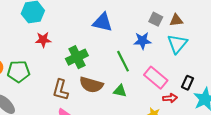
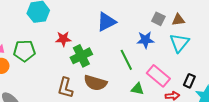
blue triangle: (103, 22) -> (106, 22), turned -40
red star: (43, 40) -> (63, 39), moved
green pentagon: (19, 71) -> (24, 51), moved
green triangle: (120, 91) -> (137, 89), moved

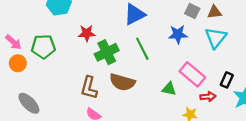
green line: (126, 60) -> (142, 49), moved

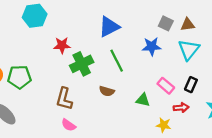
green pentagon: (43, 47) -> (19, 77), moved
pink rectangle: (192, 74) -> (166, 86), size x0.7
black rectangle: (227, 80) -> (191, 85), moved
brown semicircle: (122, 82) -> (107, 91), moved, size x0.6

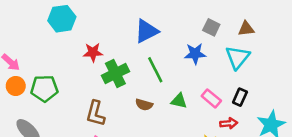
brown triangle: (188, 25) -> (246, 29), moved
green triangle: (143, 100) -> (179, 101), moved

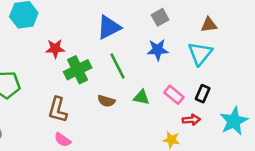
gray square: (211, 27) -> (160, 17), moved, turned 35

